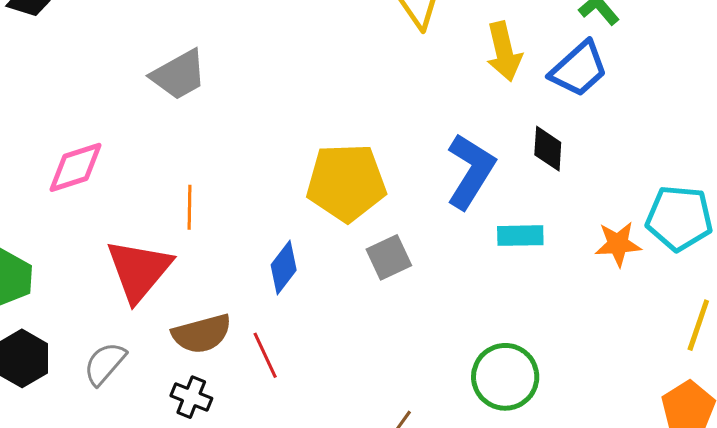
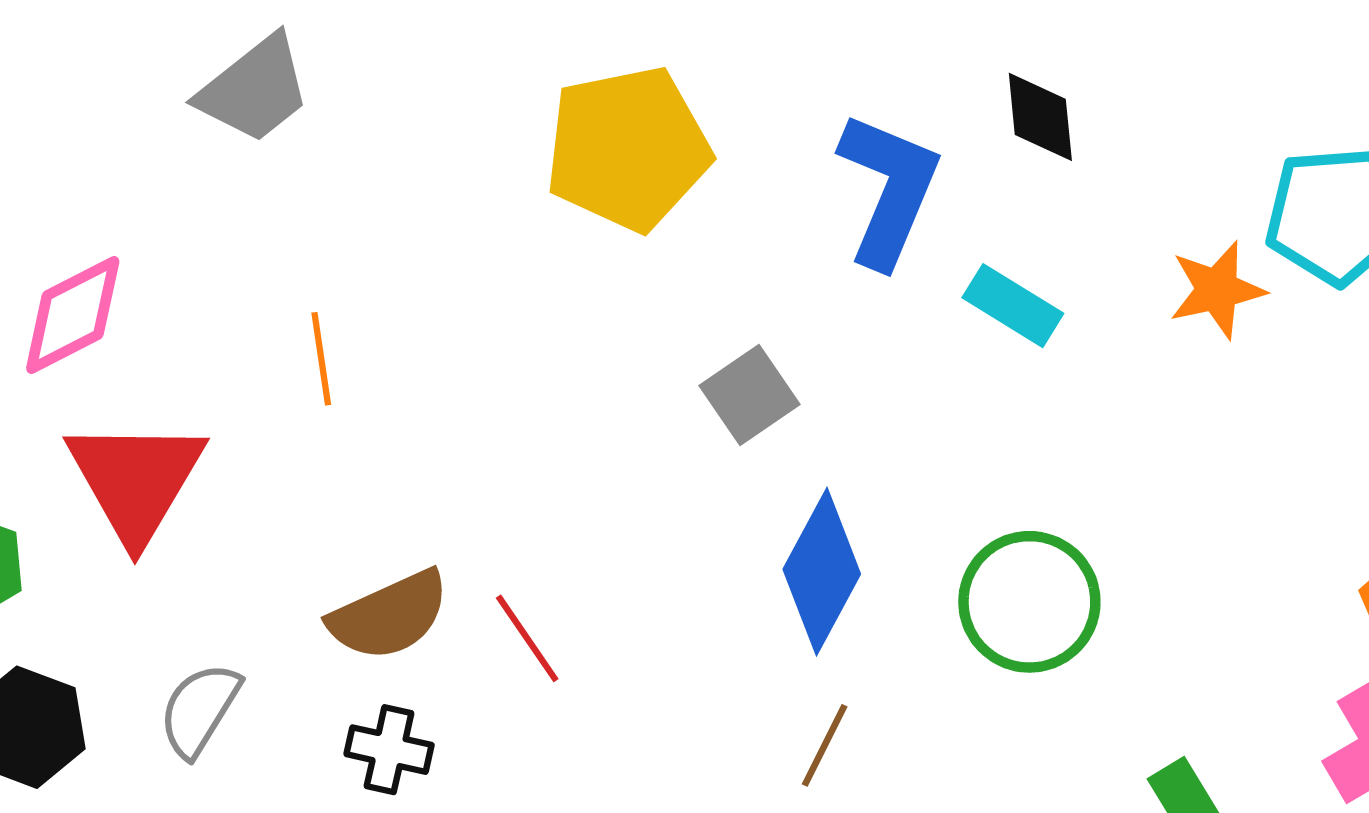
yellow pentagon: (346, 183) -> (628, 149), moved
cyan rectangle: (520, 236) -> (1013, 306), turned 42
blue diamond: (284, 267) -> (822, 572), moved, size x1.4
red triangle: (139, 270) -> (136, 480), moved

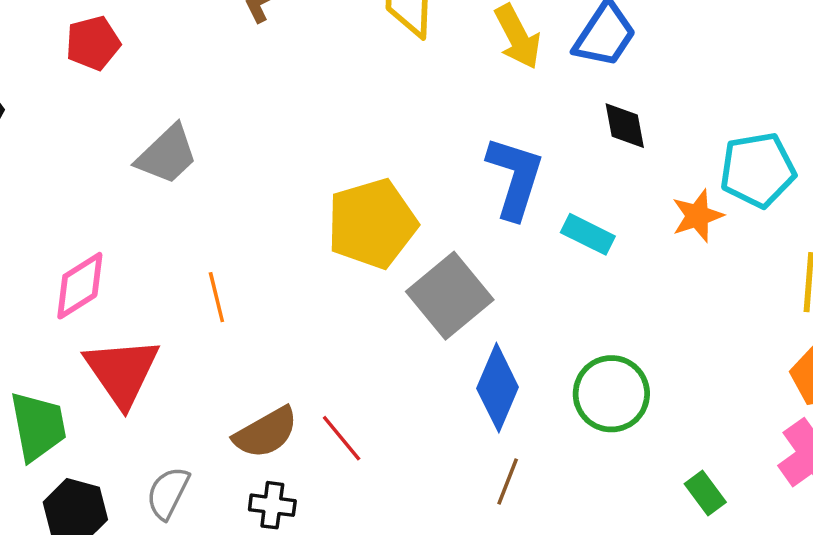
black diamond: (1040, 117) -> (625, 126), moved
yellow pentagon: (628, 149) -> (372, 224), moved
gray square: (749, 395) -> (450, 296), size x1.6

